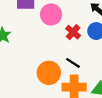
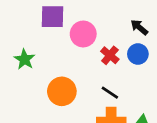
orange circle: (49, 73) -> (62, 91), moved

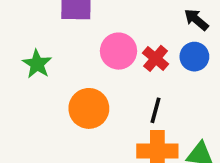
pink circle: (83, 34) -> (118, 51), moved
black line: (110, 93) -> (156, 110), turned 72

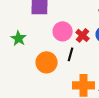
black line: (156, 110) -> (71, 54), moved

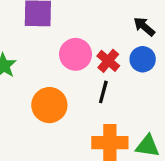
black line: (71, 54) -> (103, 92), moved

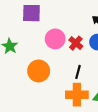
black line: (103, 92) -> (78, 72), moved

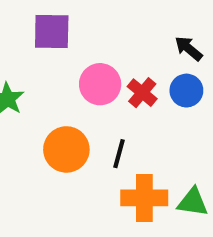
black line: (78, 72) -> (119, 154), moved

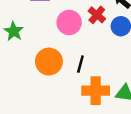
red cross: (142, 93) -> (97, 15), moved

